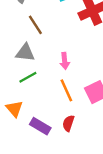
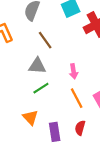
purple rectangle: (40, 126) -> (55, 132), turned 54

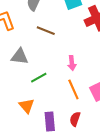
brown line: (45, 40) -> (46, 31), turned -36
gray triangle: (37, 66) -> (20, 56), moved

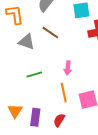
gray triangle: (20, 56) -> (27, 42), moved
orange triangle: (27, 106) -> (15, 111), moved

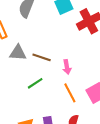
brown line: (50, 33) -> (42, 57), moved

